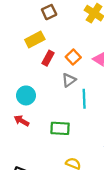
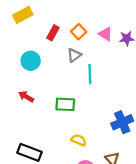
yellow rectangle: (35, 39) -> (23, 15), moved
cyan circle: (26, 95) -> (31, 61), moved

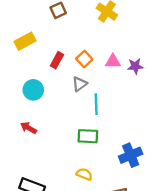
pink triangle: (105, 34) -> (113, 61), turned -32
green rectangle: (65, 104) -> (88, 136), moved

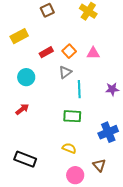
red rectangle: (57, 60) -> (46, 52), turned 32
purple star: (135, 66) -> (112, 89), moved
red arrow: (28, 128) -> (22, 109), turned 112

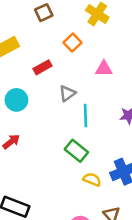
orange square: (69, 51) -> (72, 43), moved
green rectangle: (72, 116) -> (76, 151), turned 36
yellow semicircle: (69, 148) -> (92, 179), moved

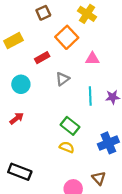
orange square: (72, 43) -> (67, 37), size x1.5
cyan line: (86, 116) -> (90, 96), moved
yellow semicircle: (92, 179) -> (67, 147), moved

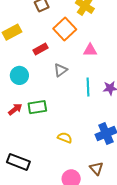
green rectangle: (70, 126) -> (37, 107), moved, turned -48

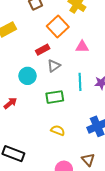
red rectangle: (41, 49) -> (43, 50), moved
cyan circle: (19, 75) -> (28, 76), moved
green rectangle: (37, 107) -> (55, 97), moved

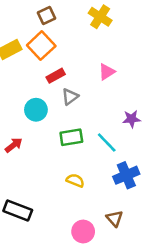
orange square: (58, 26) -> (41, 46), moved
pink triangle: (82, 47) -> (107, 72), turned -32
cyan line: (80, 82) -> (107, 142), moved, turned -42

